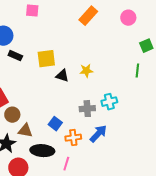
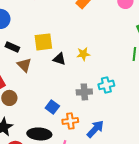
black rectangle: (15, 56) -> (12, 47), moved
brown triangle: (25, 131) -> (24, 65), moved, turned 35
blue arrow: (98, 134) -> (95, 129), moved

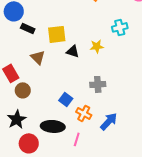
black rectangle: (12, 47) -> (28, 28), moved
cyan cross: (106, 85) -> (120, 27), moved
orange cross: (70, 121) -> (84, 113), turned 35

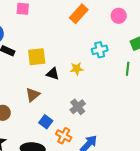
brown triangle: (38, 57) -> (33, 95), moved, turned 35
gray cross: (98, 84) -> (78, 107), turned -35

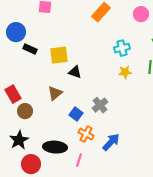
yellow star: (77, 69) -> (125, 72), moved
blue square: (46, 122) -> (76, 114), moved

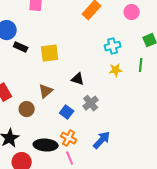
black triangle: (75, 72) -> (78, 79), moved
brown circle: (25, 111) -> (27, 109), moved
orange cross: (86, 134) -> (69, 138), moved
pink line: (79, 160) -> (70, 158), turned -40

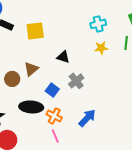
brown circle: (27, 109) -> (12, 79), moved
black ellipse: (46, 145) -> (31, 107), moved

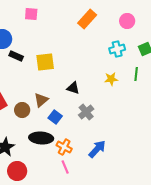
cyan cross: (98, 24) -> (117, 49), moved
blue square: (52, 90) -> (55, 117), moved

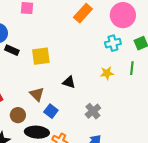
pink circle: (127, 21) -> (123, 15), size x1.6
brown triangle: (41, 100) -> (37, 94), turned -35
brown circle: (22, 110) -> (18, 115), moved
gray cross: (86, 112) -> (93, 111), moved

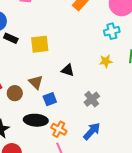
blue square: (51, 111) -> (50, 99), turned 32
brown circle: (18, 115) -> (15, 93), moved

